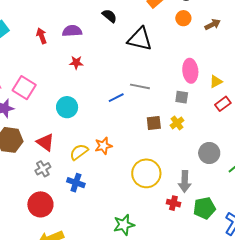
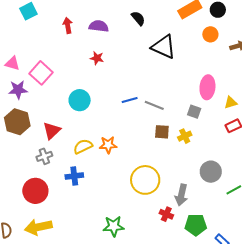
gray line: (140, 86) -> (154, 105), moved
red triangle: (45, 142) -> (52, 131), turned 30
blue cross: (76, 183) -> (74, 176), turned -36

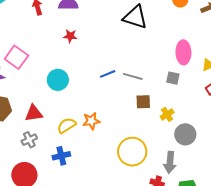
red triangle: (52, 131) -> (34, 113), turned 42
yellow cross: (185, 136) -> (167, 114), moved
gray circle: (211, 172) -> (185, 134), moved

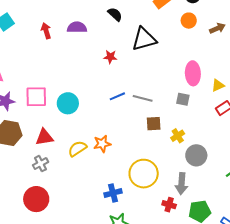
black triangle: (135, 17) -> (144, 39), turned -32
red star: (70, 36) -> (110, 57), moved
pink square: (16, 57) -> (36, 97), moved, turned -35
blue cross: (61, 156) -> (113, 193), moved

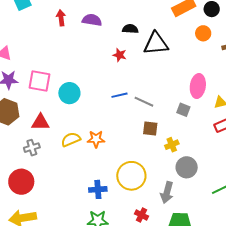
black semicircle: (115, 14) -> (130, 29), moved, turned -49
red cross: (169, 205) -> (142, 215), moved

